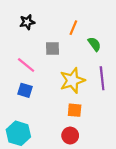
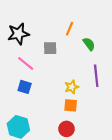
black star: (27, 22) -> (18, 34), moved, size x1.5
yellow star: (72, 80) -> (72, 87), moved, size x0.6

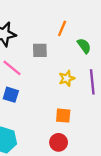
yellow star: (72, 87) -> (67, 78), moved

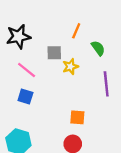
yellow star: (67, 78) -> (70, 67), moved

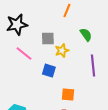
orange line: (76, 31) -> (67, 11), moved
blue square: (25, 97) -> (49, 71), moved

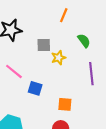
pink line: (24, 54) -> (14, 71), moved
blue square: (49, 71) -> (35, 88), moved

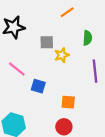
orange line: (64, 15) -> (67, 12), turned 32
green semicircle: (84, 41) -> (87, 38), turned 40

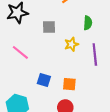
yellow star: (62, 55) -> (71, 44), moved
blue square: (38, 86) -> (44, 80), moved

